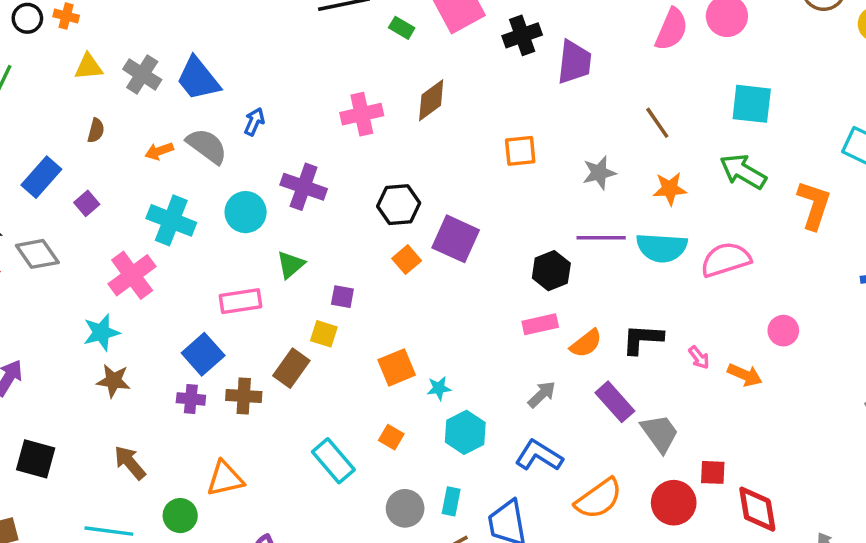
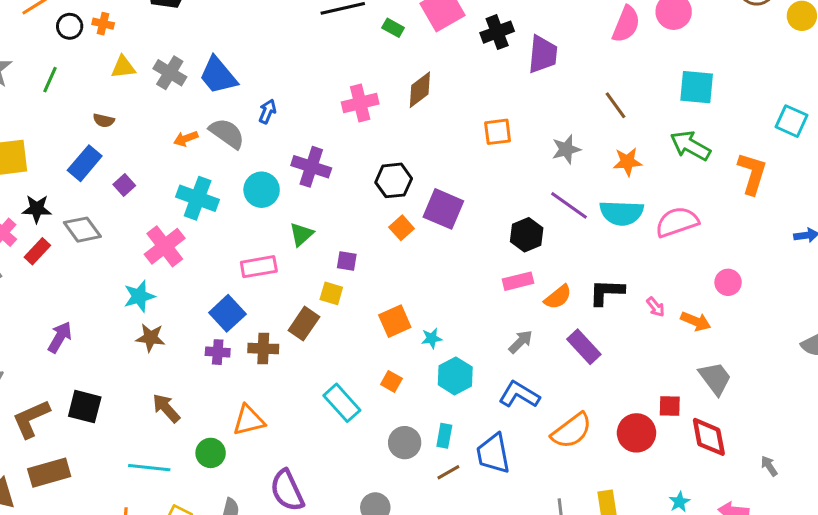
brown semicircle: (96, 130) -> (104, 120), moved, turned 90
purple line: (601, 238) -> (569, 205), turned 36
gray trapezoid: (660, 433) -> (715, 378), moved

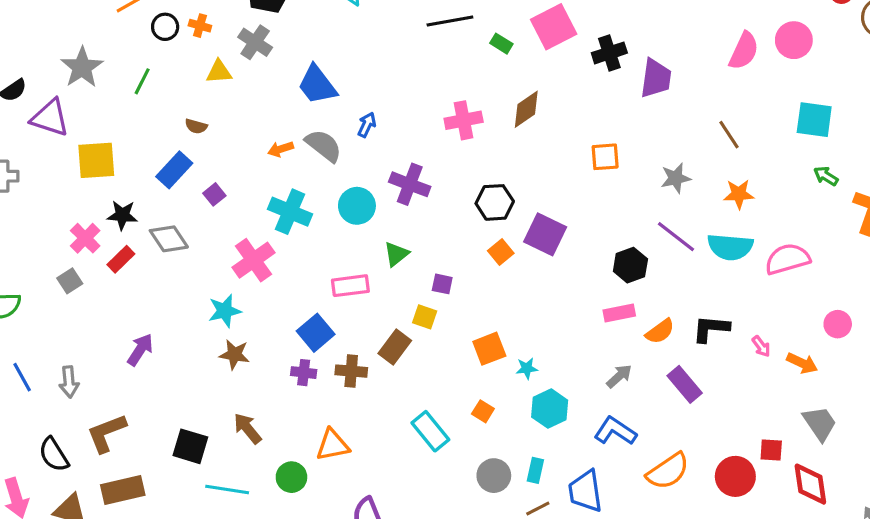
gray cross: (170, 73) -> (255, 42), moved
green arrow: (690, 146) -> (826, 176), moved, size x0.6
black square: (85, 407) -> (190, 446), moved

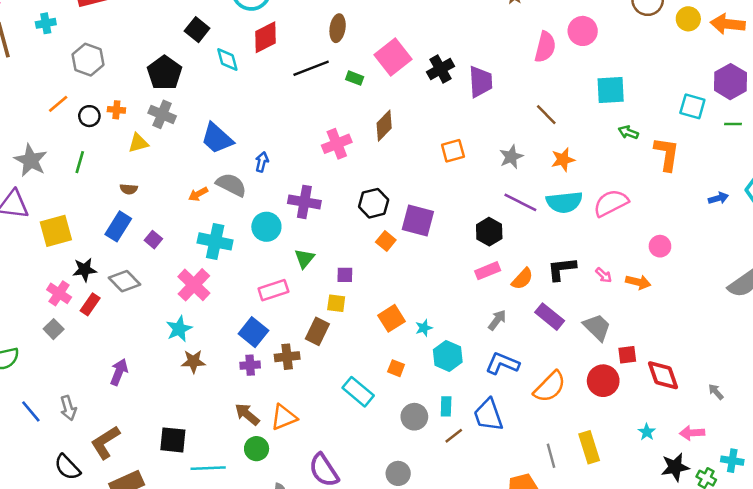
gray trapezoid: (820, 423) -> (597, 327), moved
brown arrow: (247, 428) -> (247, 414), moved

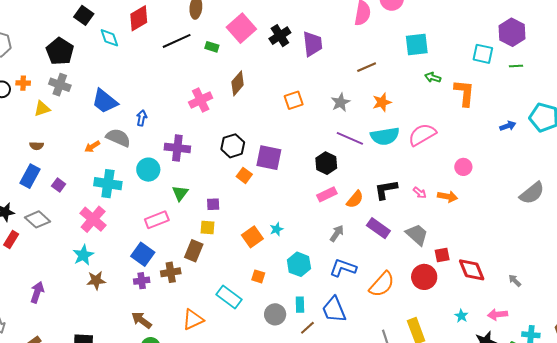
brown line: (546, 115) -> (367, 67), turned -66
cyan star: (424, 328) -> (277, 229), moved
orange triangle: (284, 417) -> (193, 320), moved

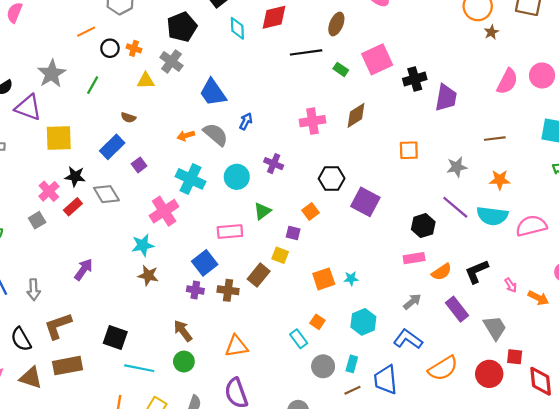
purple cross: (177, 148) -> (274, 164), size x0.7
orange square: (244, 175) -> (310, 211), moved
black L-shape: (386, 190) -> (477, 272), turned -30
cyan rectangle: (229, 297) -> (299, 339), moved, size x0.7

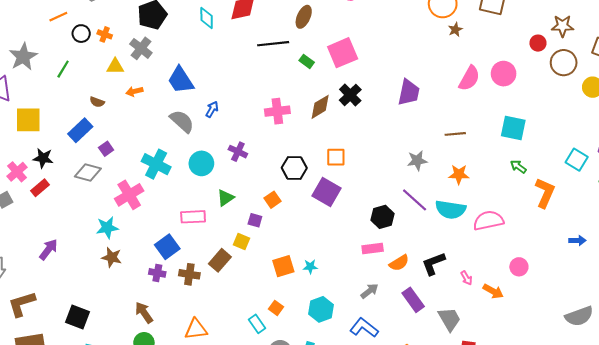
black cross: (415, 79) -> (350, 95), moved, turned -30
orange arrow: (186, 136) -> (134, 91), moved
orange square: (409, 150) -> (336, 157), moved
gray diamond: (106, 194) -> (88, 172), moved, turned -45

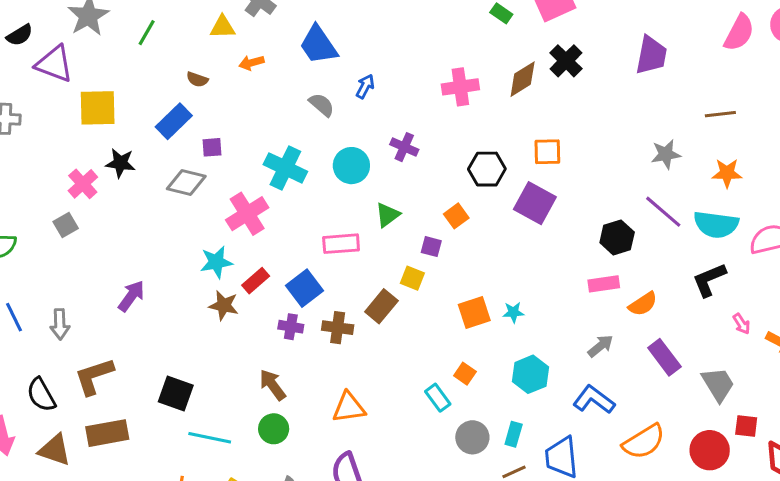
gray semicircle: (182, 121) -> (322, 105), size x0.7
purple square: (106, 149) -> (212, 147), turned 32
red rectangle: (40, 188) -> (256, 281), moved
black L-shape: (433, 264) -> (709, 280), moved

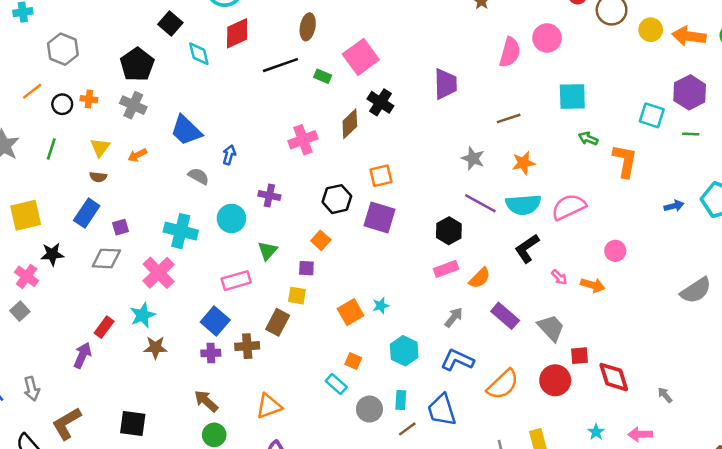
yellow triangle: (223, 27) -> (100, 147), moved, turned -40
gray star: (666, 154) -> (473, 158), turned -30
red rectangle: (256, 281) -> (104, 327), moved

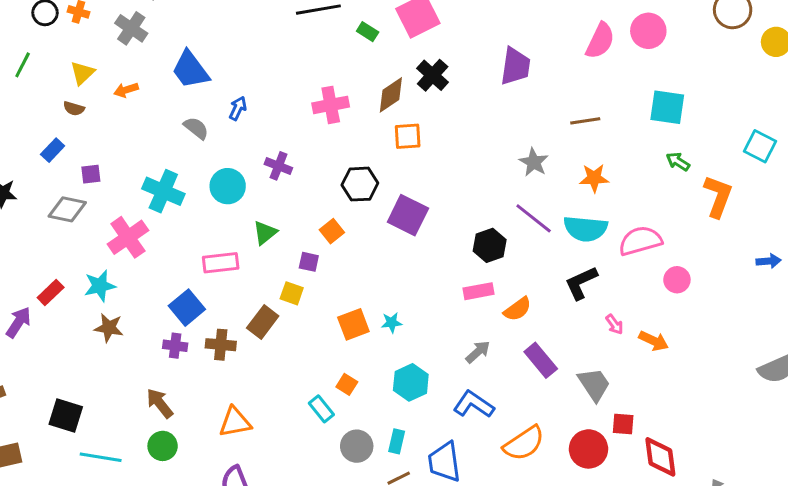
orange square: (381, 176) -> (408, 136), moved
blue rectangle: (87, 213) -> (53, 150), size x0.7
pink circle: (615, 251) -> (677, 280), moved

